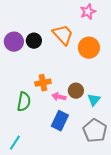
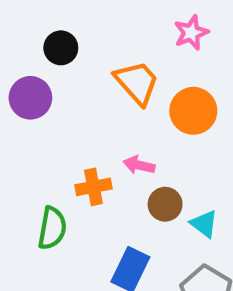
black circle: (34, 41) -> (61, 48), moved
pink arrow: (59, 97) -> (139, 165), moved
cyan triangle: (94, 100) -> (204, 224), turned -32

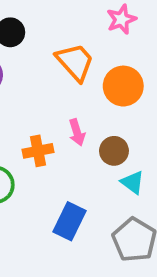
pink arrow: (139, 165) -> (77, 132), turned -120
brown circle: (165, 204) -> (114, 151), moved

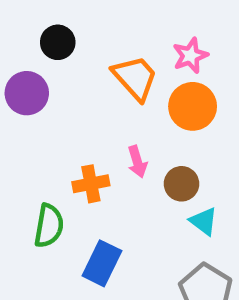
pink star: (121, 19) -> (190, 56), moved
blue rectangle: (70, 221) -> (102, 263), moved

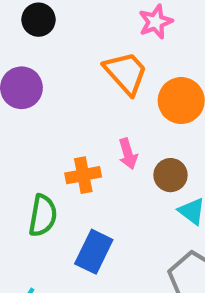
black circle: (58, 42) -> (39, 20), moved
pink star: (190, 56) -> (156, 22), moved

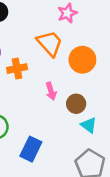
orange cross: (83, 175) -> (17, 69), moved

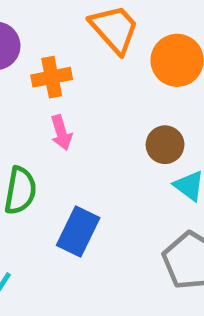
pink arrow: (51, 91) -> (61, 133), moved

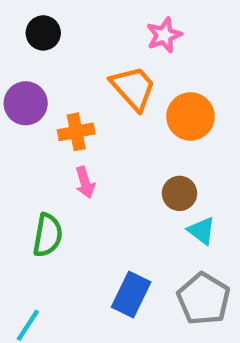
blue rectangle: (78, 232) -> (131, 294), moved

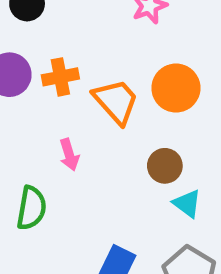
orange trapezoid: (133, 88) -> (116, 101), moved
orange cross: (76, 132) -> (60, 77), moved

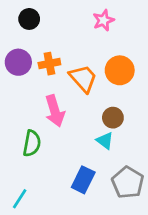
pink arrow: (69, 155) -> (55, 111), size x1.6
cyan triangle: (187, 204) -> (105, 141), moved

